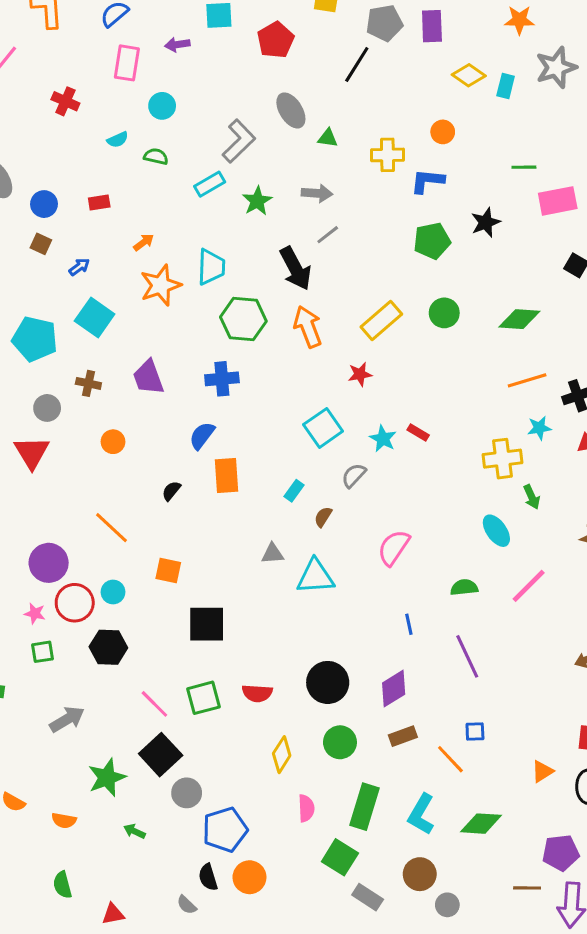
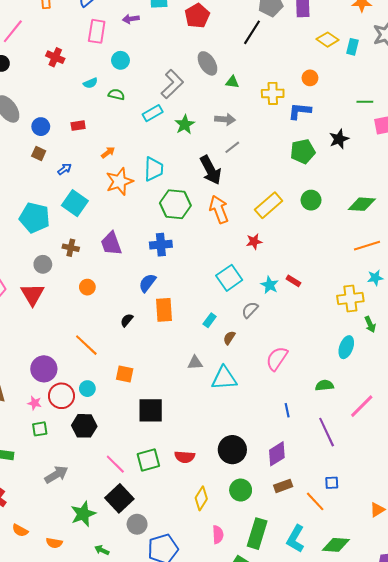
cyan ellipse: (496, 531) -> (346, 347), turned 55
pink line: (529, 586) -> (362, 406), moved

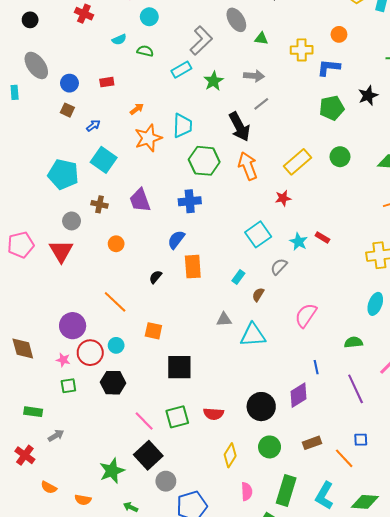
purple diamond: (277, 454) -> (299, 395), moved
gray arrow: (56, 475) -> (56, 436), moved, size x0.7

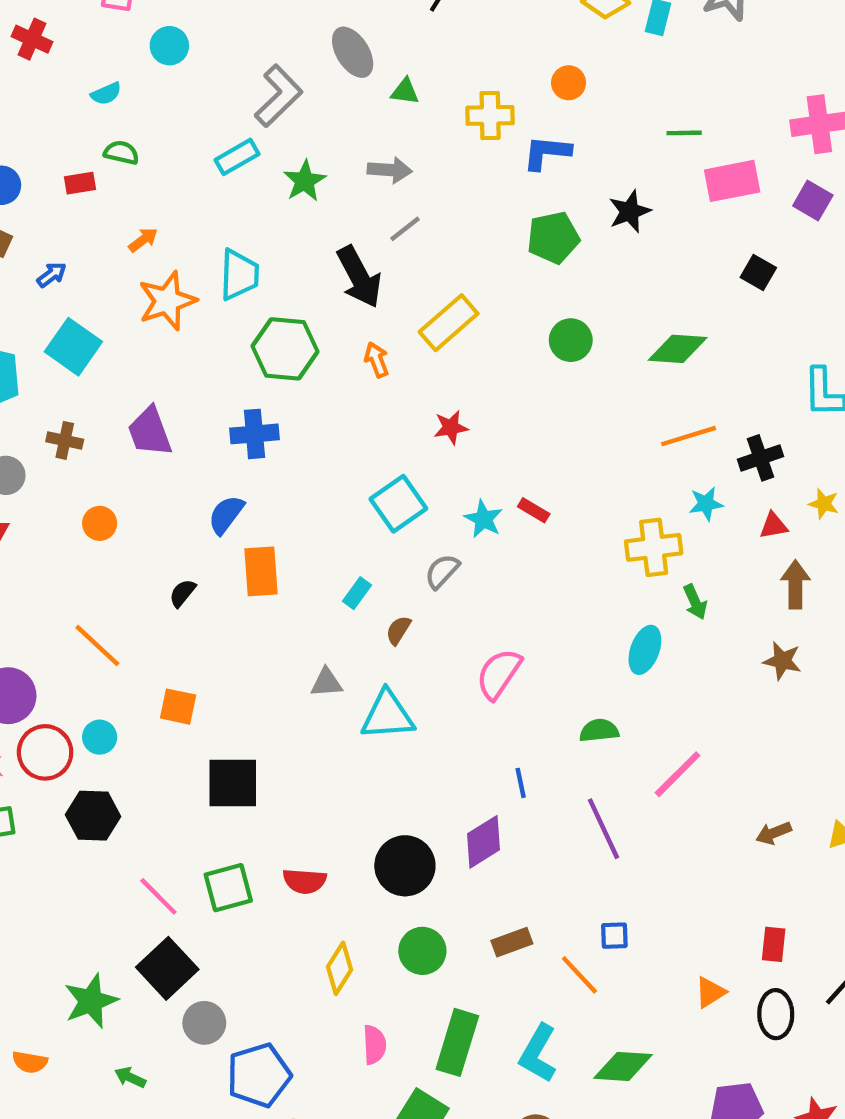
green semicircle: (145, 51) -> (121, 153), moved
yellow rectangle: (298, 162) -> (449, 323), moved
orange arrow: (248, 166) -> (377, 360), size x0.6

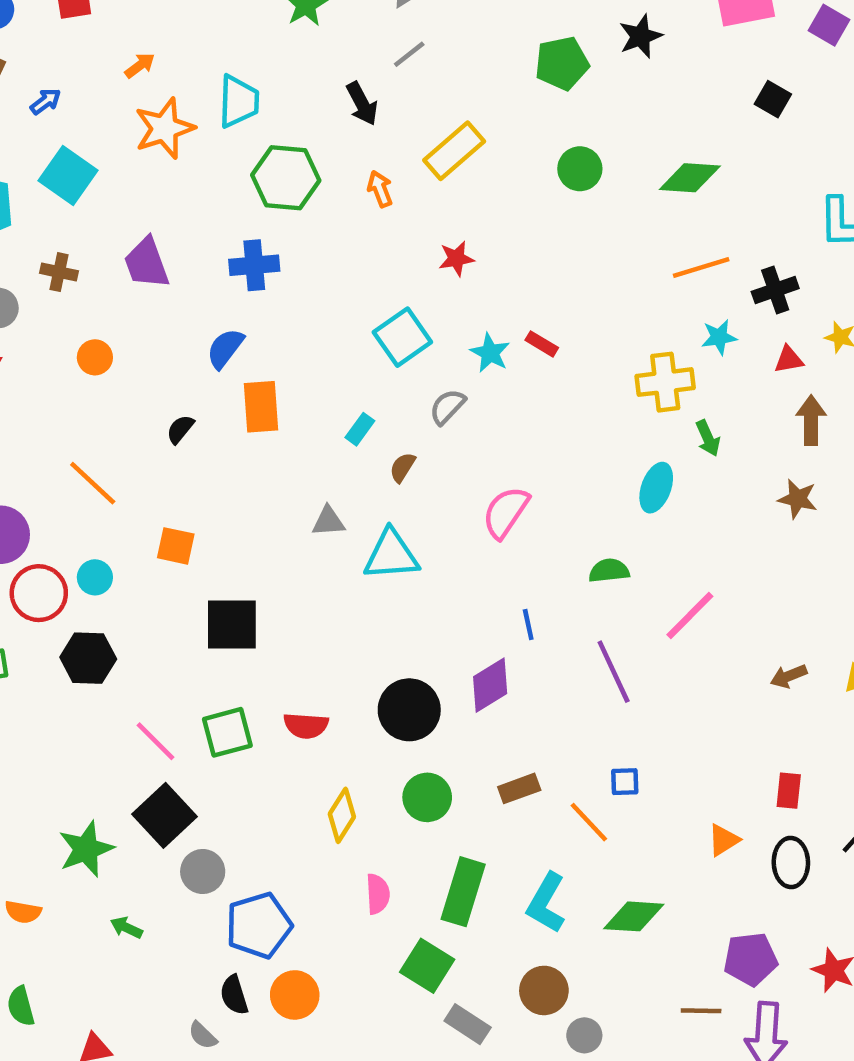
black arrow: (359, 277) -> (362, 104), size x0.7

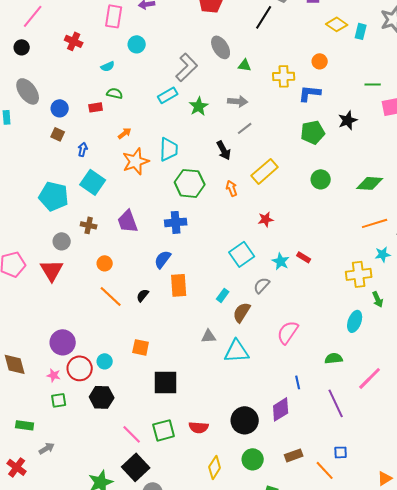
blue arrow: (46, 101) -> (83, 149), turned -40
brown semicircle: (402, 467) -> (242, 312), size x1.5
orange line: (93, 483) -> (111, 296), moved

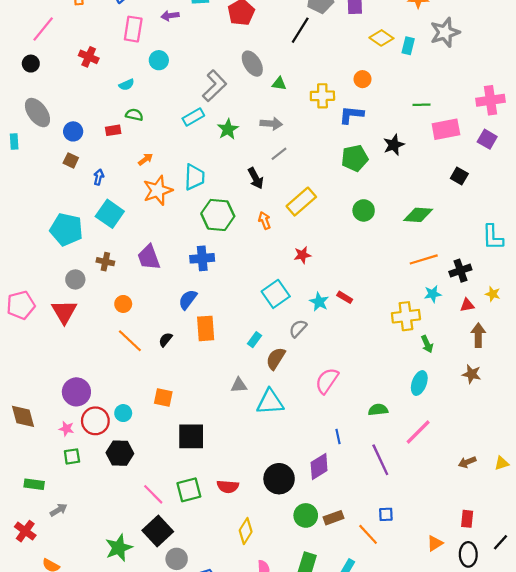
cyan ellipse: (355, 321) -> (419, 383), moved
green circle: (253, 459) -> (306, 515), moved

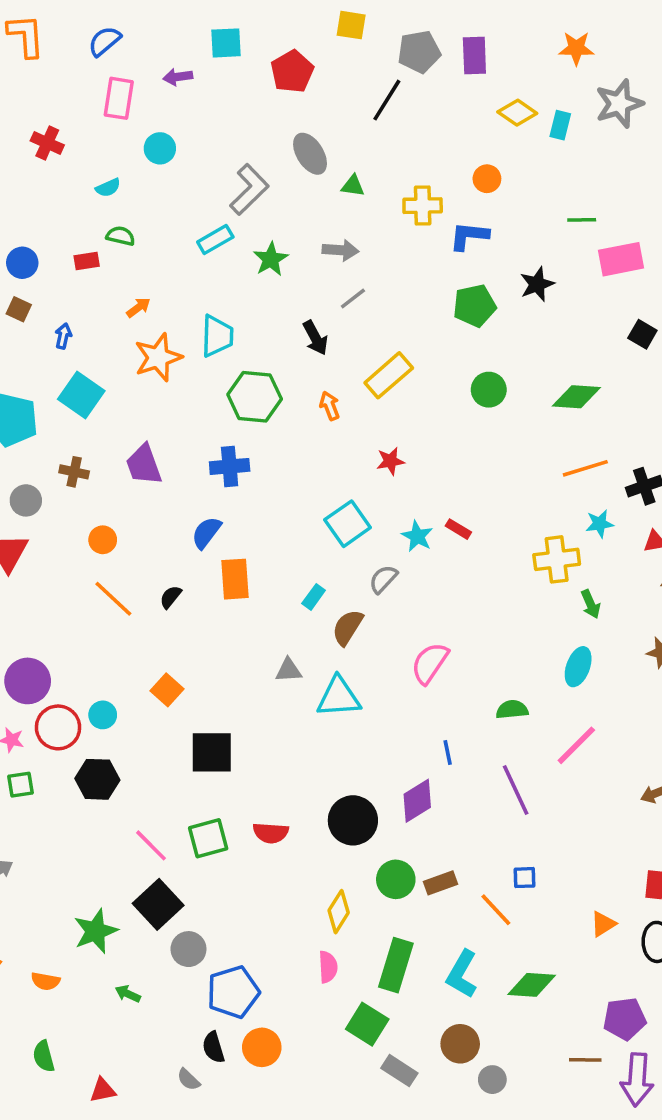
orange square: (163, 397) -> (167, 690), turned 30
yellow diamond: (246, 531) -> (339, 912), moved

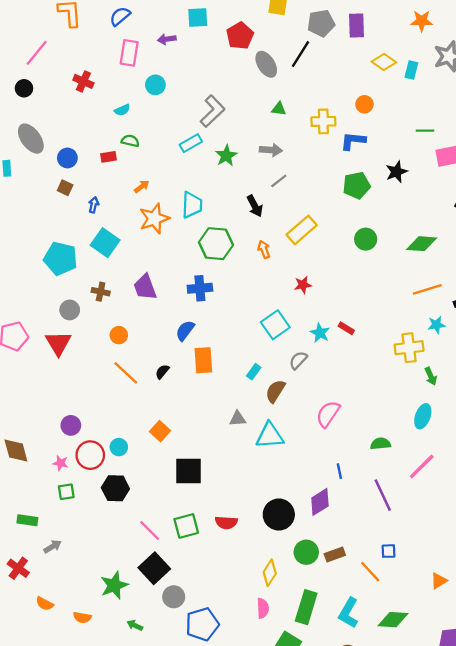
gray ellipse: (310, 154) -> (266, 64), moved
purple circle: (28, 681) -> (71, 425), size x0.7

